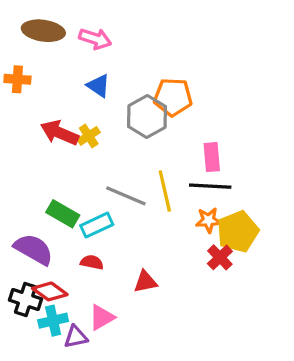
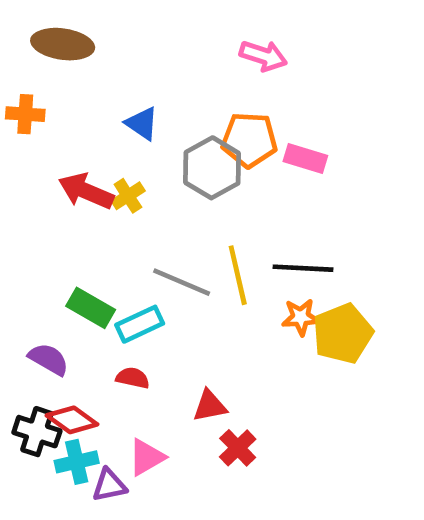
pink arrow: (95, 39) -> (263, 56), moved
pink rectangle: (212, 157) -> (305, 158), moved, turned -68
purple semicircle: (34, 249) -> (49, 359), size x0.7
red cross: (220, 257) -> (238, 448), moved

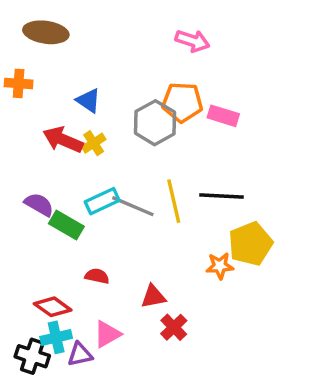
blue triangle: (142, 123) -> (89, 100), moved
orange star: (301, 317) -> (220, 266), moved
cyan rectangle: (140, 324) -> (102, 201), moved
purple semicircle: (49, 359) -> (39, 204), moved
black cross: (37, 432) -> (32, 356), moved

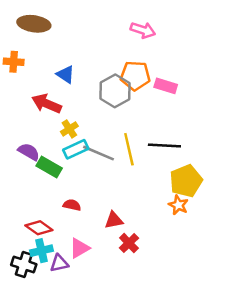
yellow cross: (94, 143) -> (69, 129), moved
orange star: (220, 266) -> (178, 205), moved, turned 30

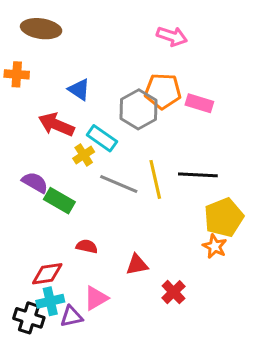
cyan rectangle: (76, 149) -> (102, 138), moved, turned 60
red diamond: (39, 228) -> (47, 274), turned -44
red cross: (129, 243) -> (174, 292), moved

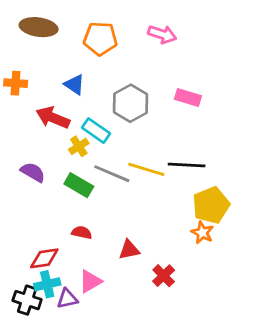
orange cross: (17, 74) -> (16, 83), moved
orange pentagon: (163, 91) -> (100, 39), moved
yellow line: (155, 179) -> (146, 169), turned -60
green rectangle: (59, 201) -> (79, 185), moved

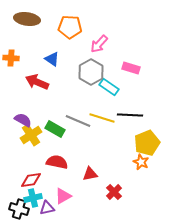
pink arrow: (162, 34) -> (99, 44), moved, turned 114
cyan rectangle: (96, 131) -> (109, 87), moved
yellow cross: (79, 146) -> (31, 135), moved, size x1.5
red semicircle: (82, 233) -> (57, 162), size x1.5

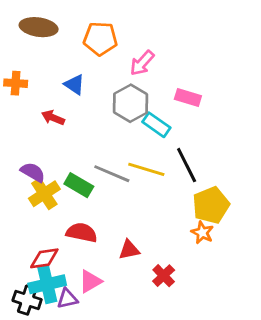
red arrow: (37, 82) -> (53, 118), size x0.7
black line: (130, 115) -> (187, 165), turned 60
cyan cross: (33, 198) -> (47, 284), size x1.4

